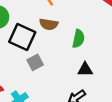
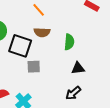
gray square: (35, 62) -> (34, 67), turned 32

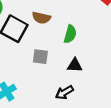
gray square: (34, 67) -> (40, 57), moved

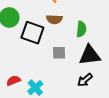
black triangle: (75, 65) -> (90, 55), size x1.6

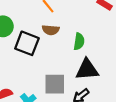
gray square: (59, 53) -> (55, 84), moved, size x1.5

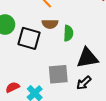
green semicircle: (79, 41) -> (68, 33), moved

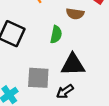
brown semicircle: (50, 24) -> (75, 14), moved

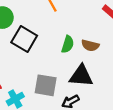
brown semicircle: (75, 14) -> (90, 45), moved

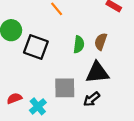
brown semicircle: (90, 45) -> (101, 42), turned 105

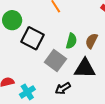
gray square: (65, 88) -> (55, 61), moved, turned 30
black arrow: (92, 99) -> (63, 88), moved

